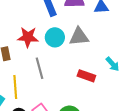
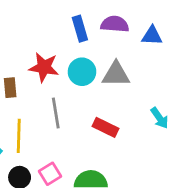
red rectangle: (86, 76) -> (105, 127), moved

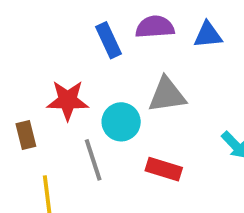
cyan circle: (82, 72) -> (121, 122), moved

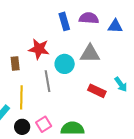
red rectangle: (164, 169) -> (97, 91), moved

